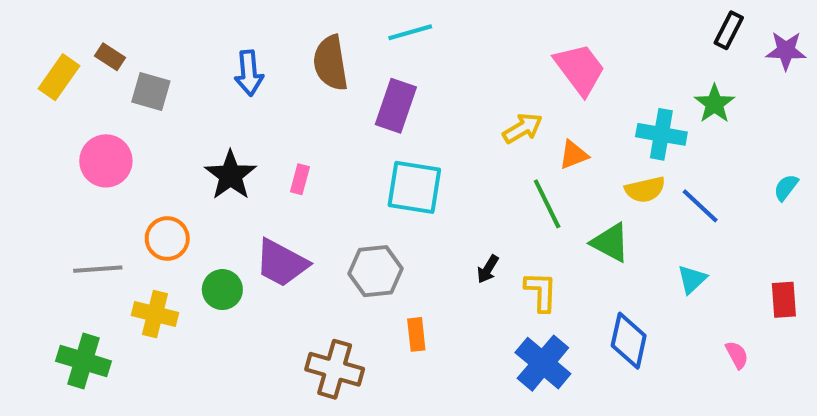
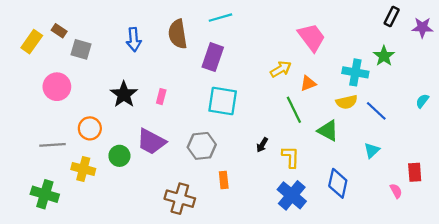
red rectangle: (784, 300) -> (415, 172), moved

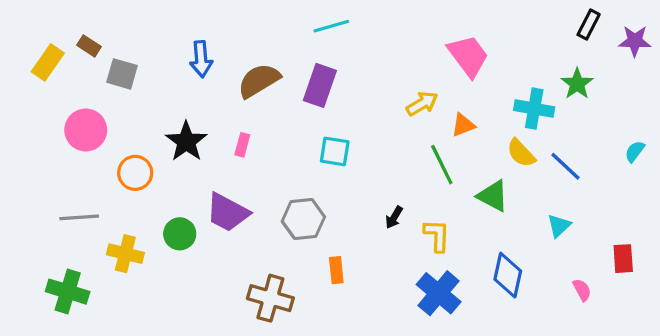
brown semicircle: (178, 34) -> (259, 81), moved, turned 68
cyan square: (223, 101) -> (335, 151), size x0.7
yellow semicircle: (347, 102) -> (521, 153), turned 60
orange circle: (90, 128) -> (135, 173), moved
pink semicircle: (396, 191) -> (582, 290), moved

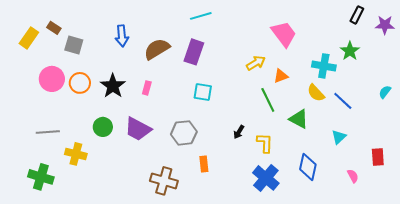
orange circle: (135, 173) -> (80, 83), moved
green circle: (180, 234) -> (103, 127), moved

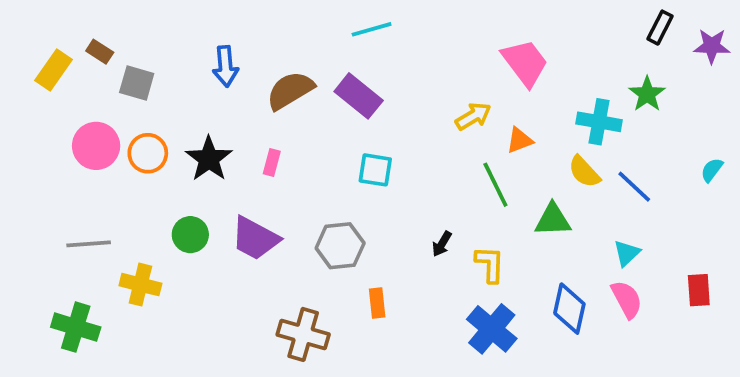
purple rectangle: (194, 52) -> (359, 96), turned -70
green triangle: (299, 119) -> (553, 220), turned -30
pink semicircle: (353, 176) -> (627, 299), moved, size x1.5

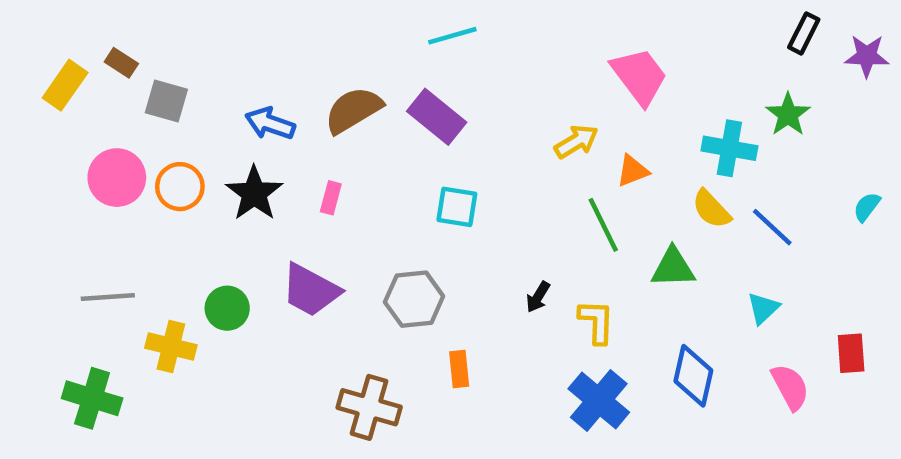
blue arrow: (225, 66) -> (270, 124), moved, turned 114
green circle: (190, 235) -> (227, 308), moved
pink semicircle: (627, 299) -> (790, 387), moved

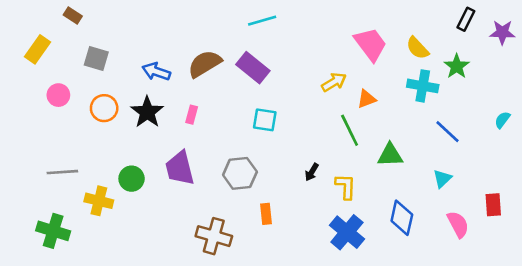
brown rectangle: (121, 63) -> (73, 15), moved
pink circle: (117, 178) -> (58, 95), moved, size x0.7
yellow semicircle: (711, 209) -> (417, 48), moved
purple trapezoid: (311, 290) -> (180, 168), turned 48

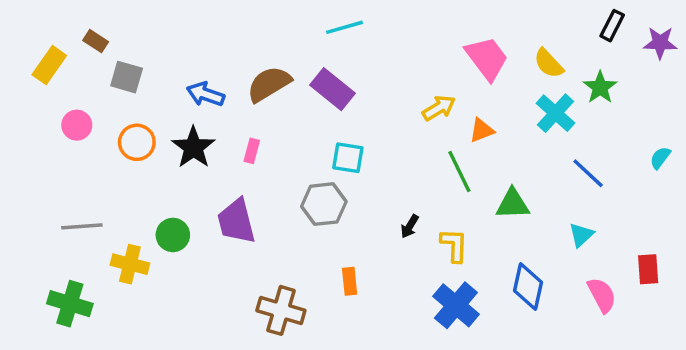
brown rectangle: (73, 15) -> (96, 41), moved
cyan cross: (423, 86) -> (555, 113), turned 32
gray hexagon: (240, 173) -> (324, 204), moved

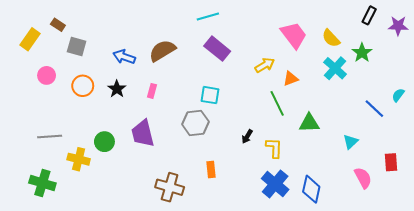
purple rectangle: (332, 89) -> (217, 49), moved
black star: (193, 147) -> (117, 89), size x0.7
blue line: (588, 173) -> (374, 109), moved
blue diamond: (528, 286) -> (311, 189), moved

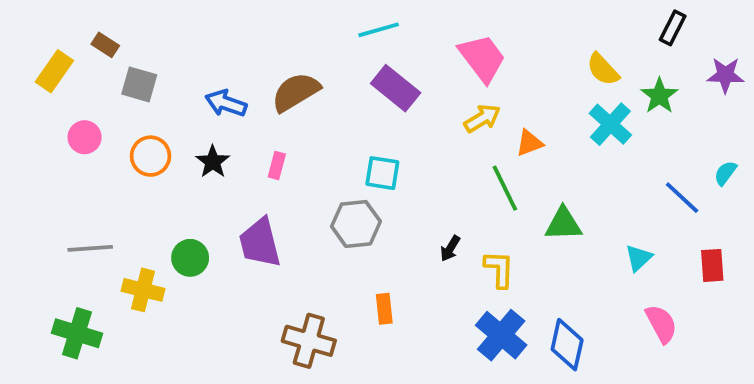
purple star: (398, 26) -> (725, 75), moved
pink trapezoid: (294, 35) -> (482, 58), moved
red rectangle: (391, 162) -> (712, 265), moved

